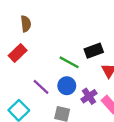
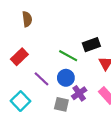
red rectangle: (18, 53) -> (19, 57), moved
purple cross: (89, 96) -> (79, 93), moved

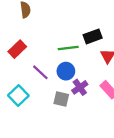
green line: (68, 56) -> (68, 48), turned -36

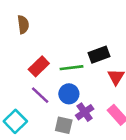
red rectangle: (17, 49) -> (39, 66), moved

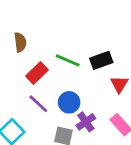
brown semicircle: (23, 25) -> (20, 42), moved
green line: (72, 68) -> (68, 60), moved, turned 30

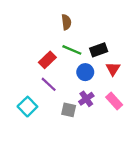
brown semicircle: (20, 42) -> (66, 22), moved
blue circle: (69, 102) -> (85, 72), moved

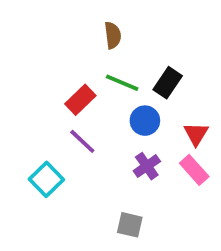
black rectangle: (99, 50) -> (168, 83), turned -36
red triangle: (113, 69) -> (196, 134), moved
gray square: (69, 110) -> (130, 225), moved

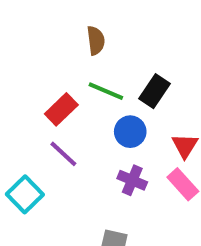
purple cross: (147, 166) -> (132, 180), turned -32

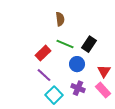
cyan square: (25, 194) -> (54, 95), moved

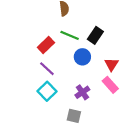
purple cross: (78, 88) -> (82, 92), moved, turned 32
cyan square: (54, 95) -> (47, 91), moved

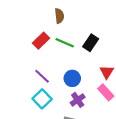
red rectangle: (46, 45) -> (41, 41), moved
blue circle: (82, 57) -> (72, 78), moved

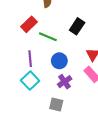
green line: (65, 43) -> (48, 37), moved
purple line: (42, 76) -> (30, 59), turned 42

